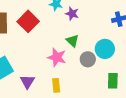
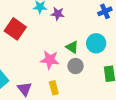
green triangle: (72, 41) -> (72, 47), moved
gray circle: (88, 59) -> (76, 66), moved

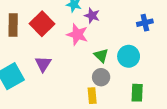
pink star: (50, 60) -> (77, 35), moved
yellow rectangle: (54, 88) -> (92, 96), moved
purple triangle: (25, 89) -> (43, 64), moved

